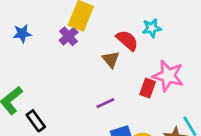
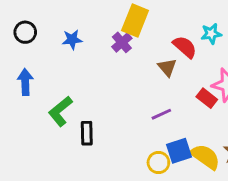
red rectangle: (148, 88) -> (207, 98), turned -72
black rectangle: (36, 121) -> (87, 133), turned 35

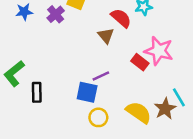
purple cross: (122, 42) -> (56, 14), moved
blue square: (179, 151) -> (87, 92), moved, turned 30

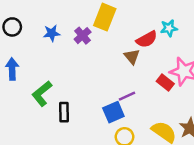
red semicircle: (121, 18) -> (147, 39), turned 110
blue square: (87, 92) -> (113, 112), turned -35

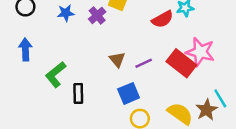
brown triangle: (132, 57) -> (117, 59), moved
red rectangle: (165, 82) -> (181, 63), size x1.6
purple line: (127, 96) -> (144, 63), moved

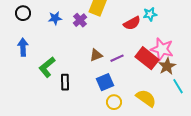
brown triangle: (117, 59) -> (96, 55), turned 48
brown star: (207, 110) -> (167, 66), moved

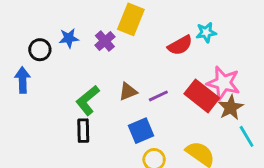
black circle: (23, 13) -> (40, 50), moved
green L-shape: (47, 67) -> (88, 100), moved

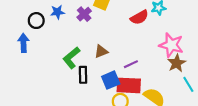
purple line: (158, 96) -> (131, 64), moved
red rectangle: (202, 96) -> (129, 85), moved, turned -35
black rectangle: (83, 131) -> (83, 75), moved

